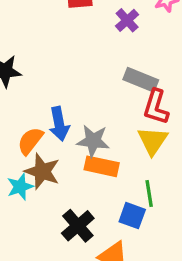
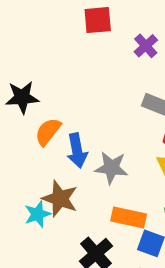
orange semicircle: (30, 141) -> (48, 132), moved
orange rectangle: (102, 166) -> (129, 218), moved

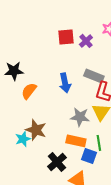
red square: (98, 20) -> (66, 37), moved
blue arrow: (77, 151) -> (65, 83), moved
gray star: (111, 168) -> (80, 117), moved

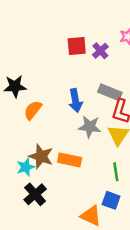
gray star: (80, 117) -> (90, 127), moved
orange rectangle: (76, 141) -> (70, 160), moved
blue square: (89, 156) -> (111, 200), moved
black cross: (57, 162) -> (35, 194), moved

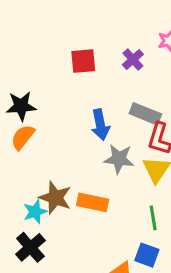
red square: (77, 46) -> (83, 61), moved
orange semicircle: (33, 110) -> (23, 137), moved
black cross: (35, 194) -> (30, 247), moved

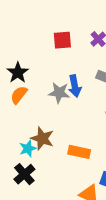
black star: (21, 106) -> (18, 73), turned -30
gray star: (119, 159) -> (59, 93), moved
orange rectangle: (93, 202) -> (79, 152), moved

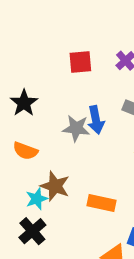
orange semicircle: (19, 95) -> (25, 151), moved, turned -108

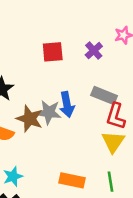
brown star: (55, 186) -> (30, 119), moved

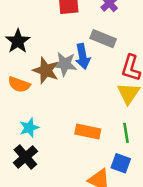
gray rectangle: (104, 96) -> (103, 39), moved

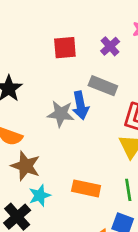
brown star: (46, 70) -> (26, 166), moved
cyan star: (29, 128) -> (40, 195), moved

